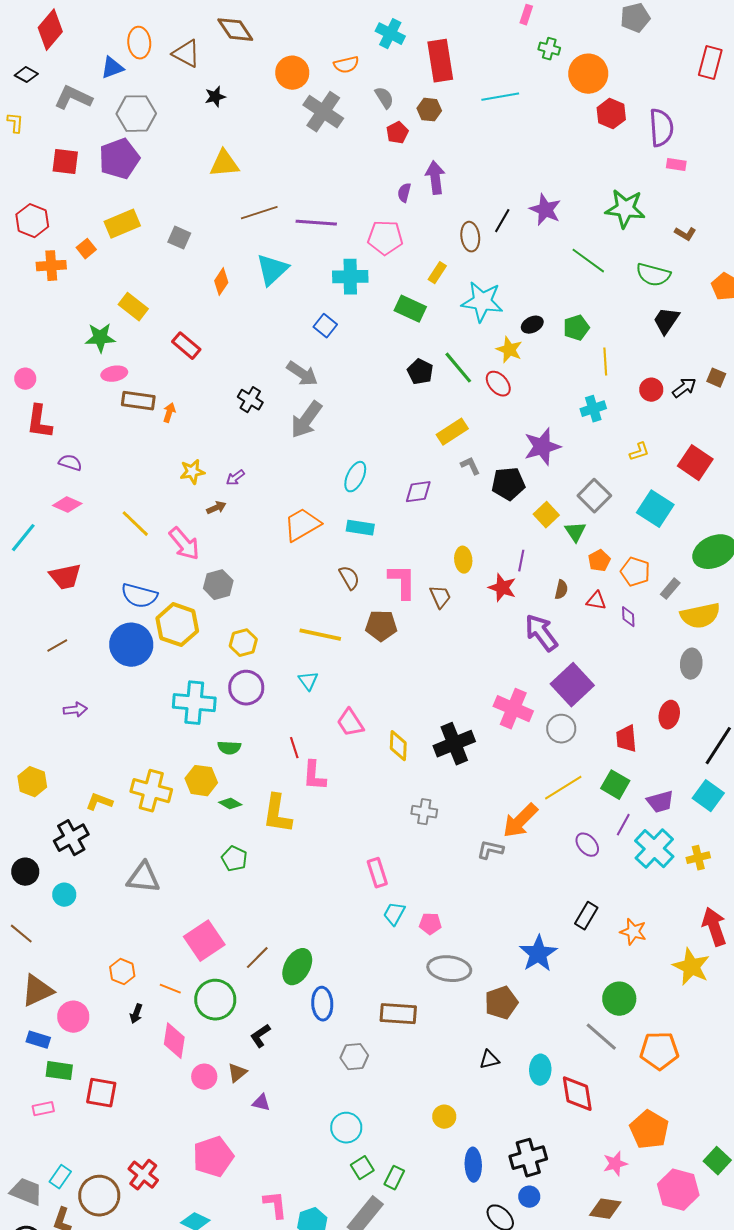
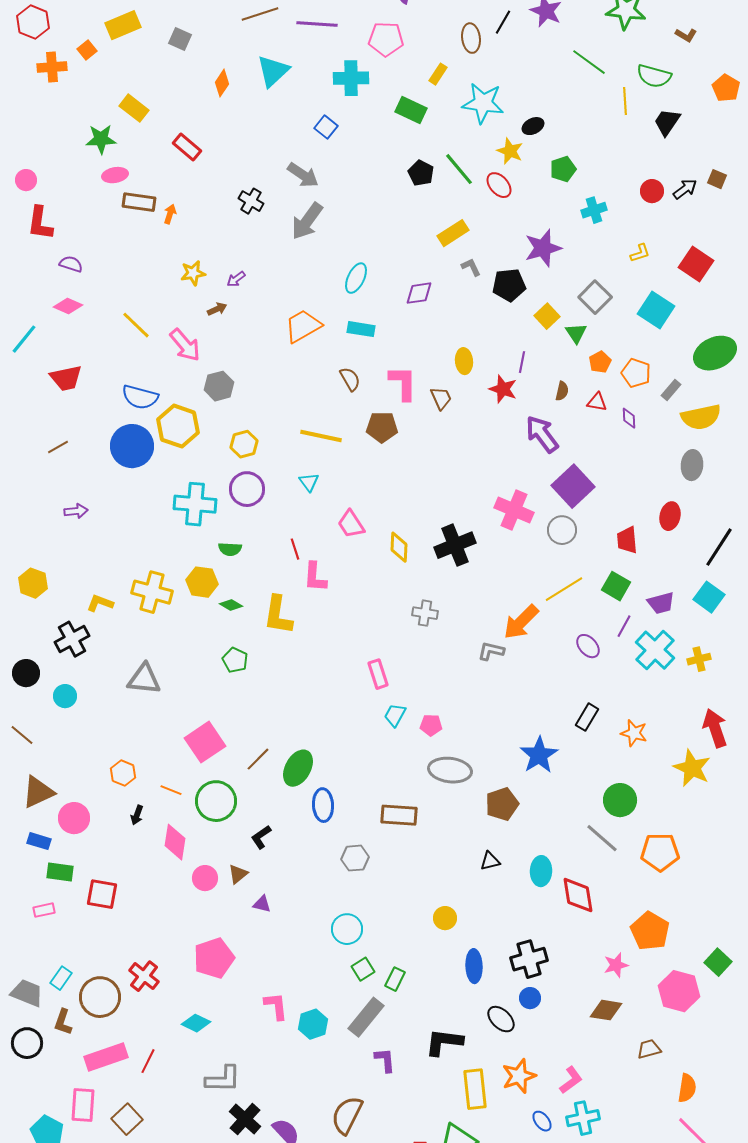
green pentagon: (576, 328) -> (563, 169), moved
yellow line: (605, 362) -> (625, 101), moved

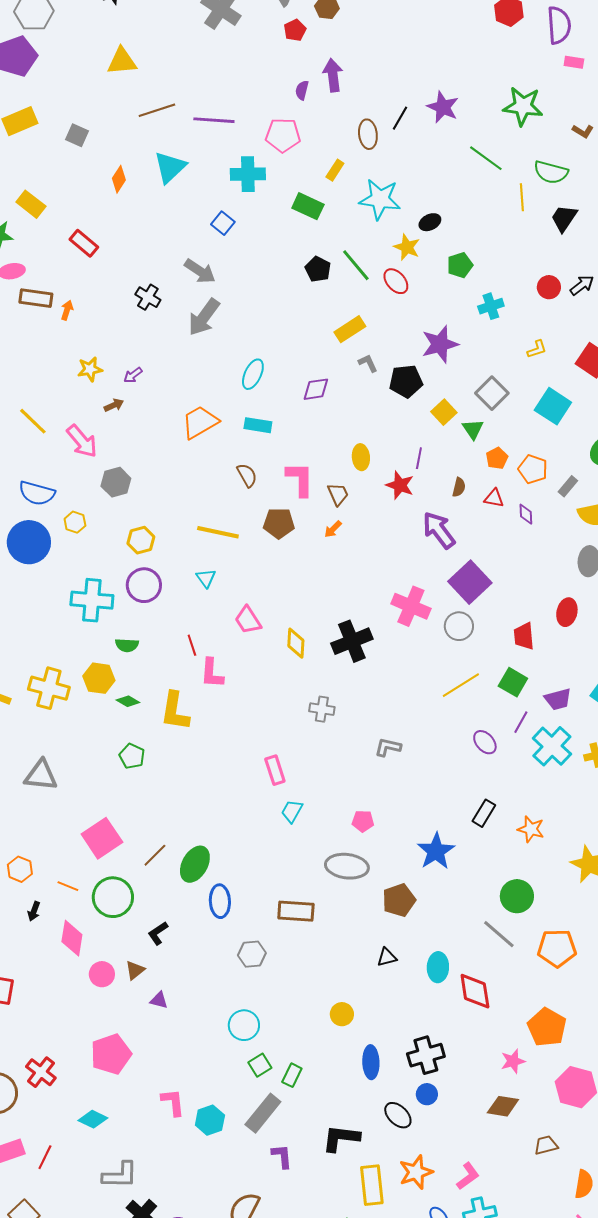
yellow hexagon: (178, 426) -> (75, 522), size x0.5
orange arrow: (521, 622) -> (333, 529), moved, size x0.5
pink pentagon: (431, 725) -> (363, 821), moved

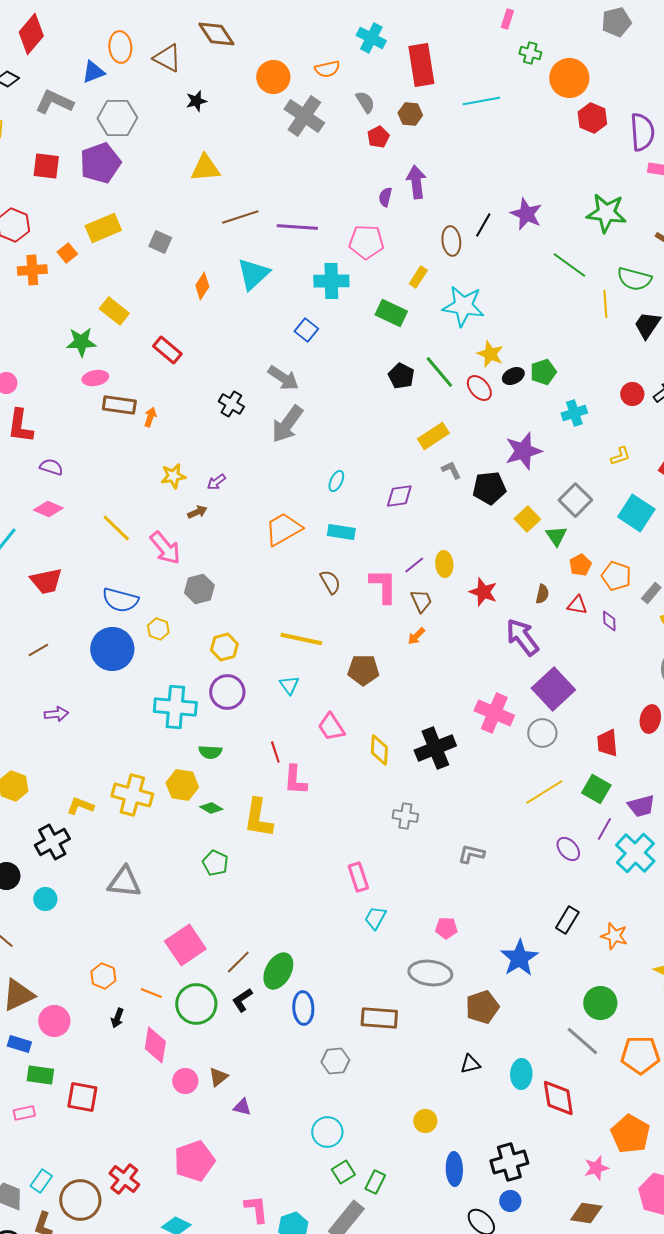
black ellipse: (430, 222) -> (513, 376), moved
cyan ellipse: (253, 374) -> (336, 481), size x0.7
purple line: (419, 458) -> (414, 565), moved, turned 40
brown pentagon: (279, 523) -> (363, 670), moved
black L-shape: (158, 933) -> (242, 1000), moved

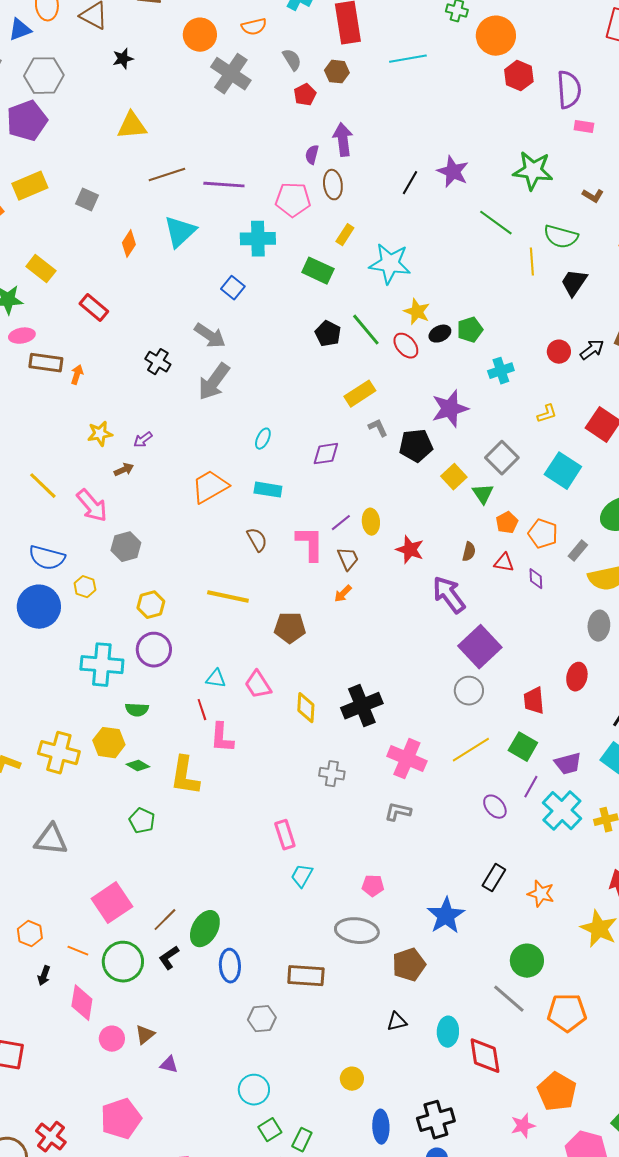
brown ellipse: (451, 241) -> (333, 185), moved
cyan triangle: (289, 685) -> (216, 679), moved, turned -45
pink cross: (494, 713) -> (407, 759), moved

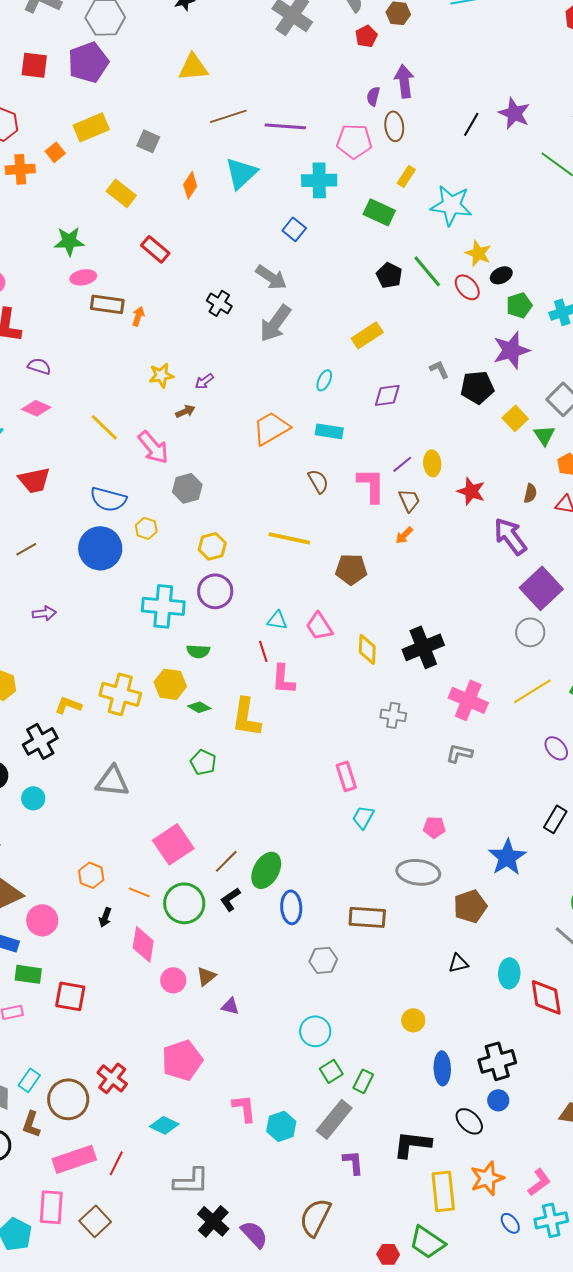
yellow rectangle: (41, 269) -> (121, 193), moved
green pentagon: (470, 330) -> (519, 305), moved
yellow rectangle: (360, 394) -> (367, 335), moved

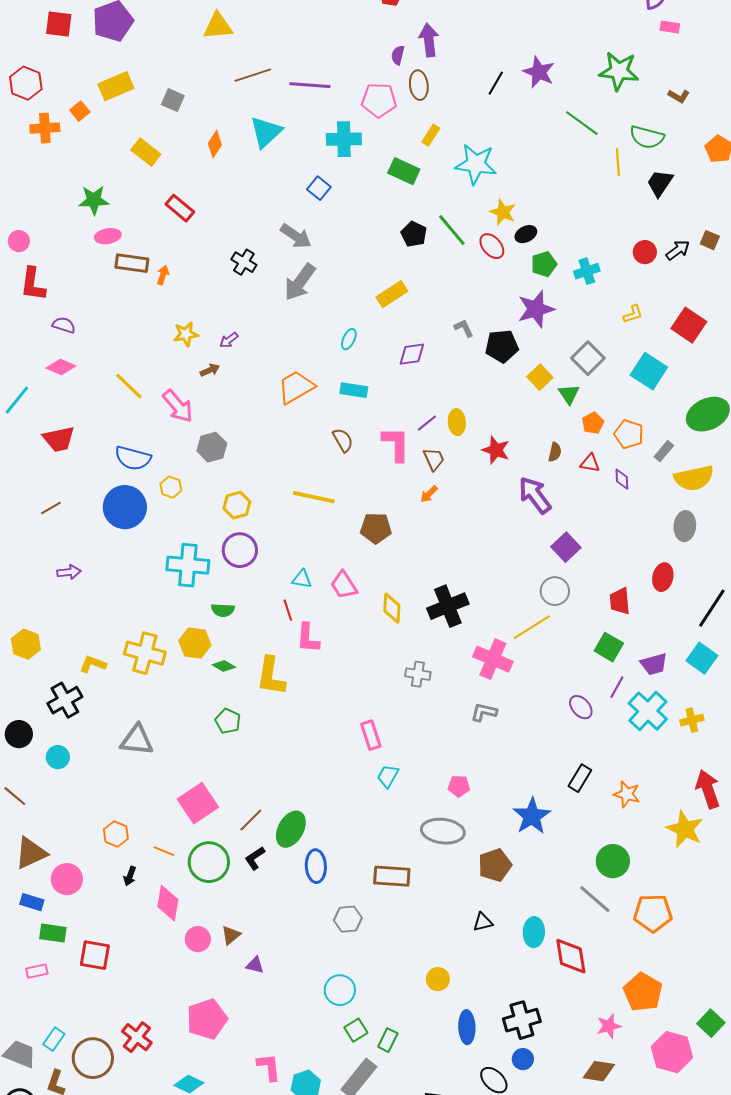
purple square: (541, 588) -> (566, 547), size x0.7
yellow line: (532, 691) -> (532, 627), moved

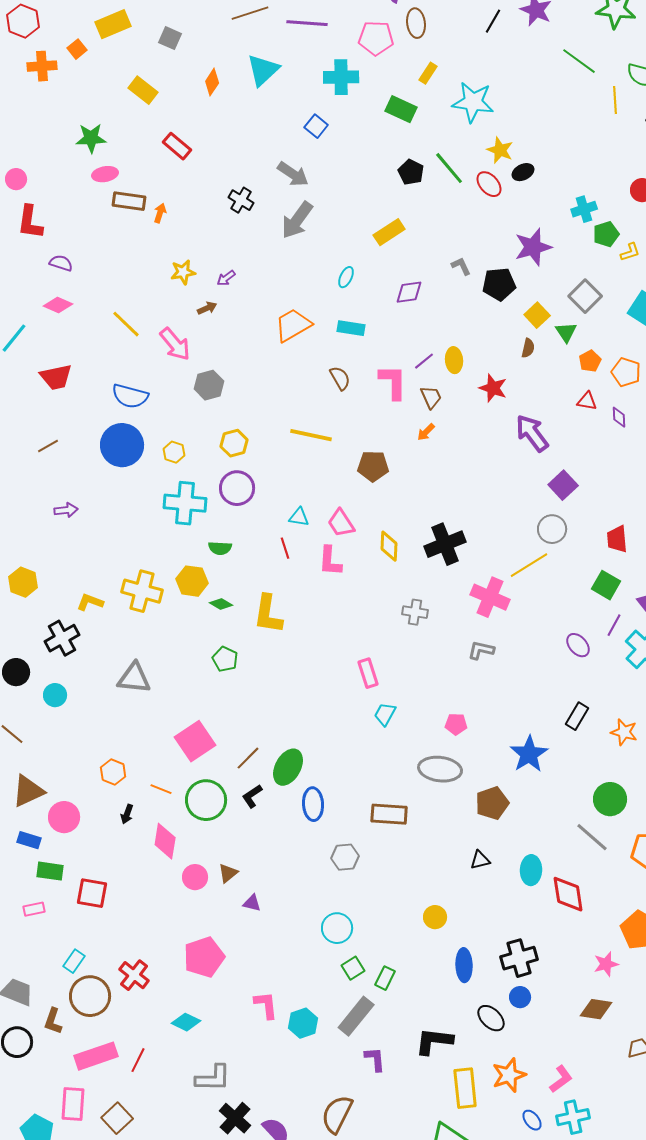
green pentagon: (544, 264) -> (606, 234), moved
brown semicircle: (555, 452) -> (528, 348), moved
yellow hexagon: (171, 487) -> (174, 452), moved
pink L-shape: (308, 638) -> (330, 561), moved
cyan rectangle: (54, 1039) -> (74, 961), moved

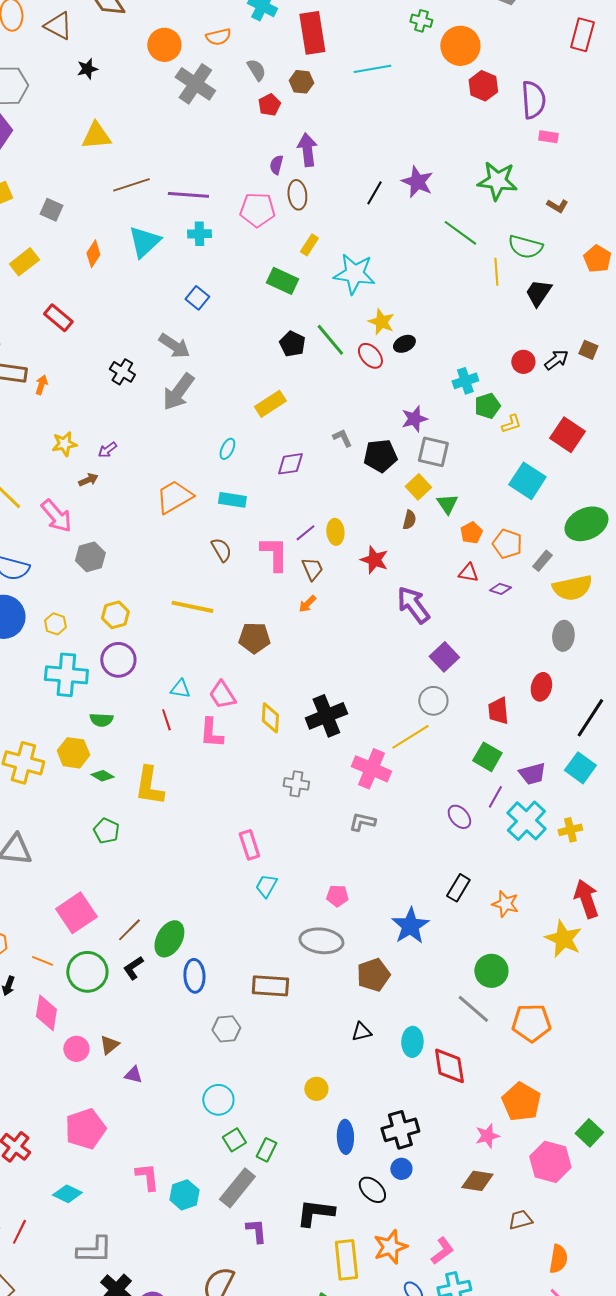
cyan cross: (341, 77) -> (199, 234), moved, size x0.7
yellow rectangle: (143, 90) -> (24, 262), turned -76
purple star: (533, 247) -> (414, 419), size x0.7
gray square: (585, 296) -> (433, 452), moved, turned -32
purple diamond: (619, 417) -> (500, 589), turned -70

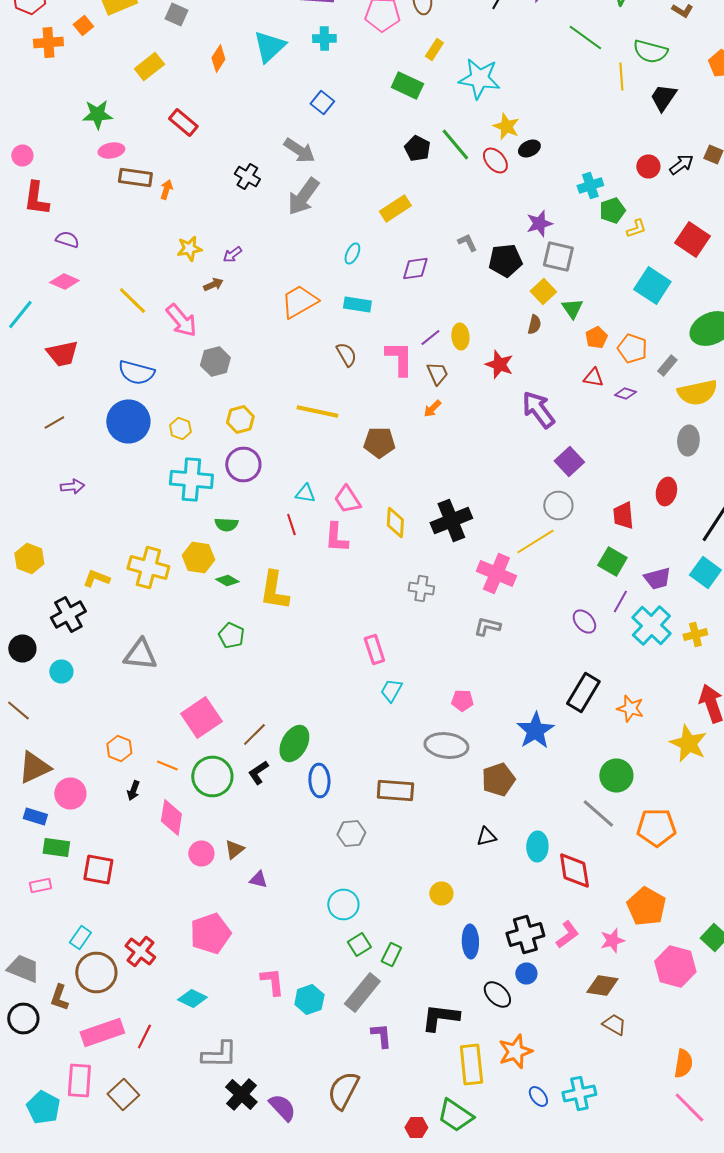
black rectangle: (458, 888) -> (583, 692), size x1.4
brown trapezoid: (520, 1220) -> (614, 1024), moved, turned 45
pink L-shape: (442, 1251) -> (567, 934), moved

